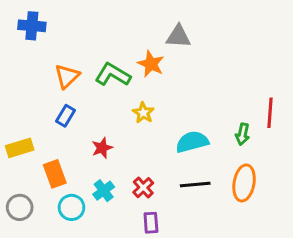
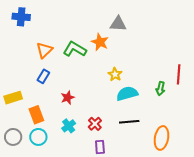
yellow star: (143, 113) -> (115, 74), moved
orange ellipse: (244, 183) -> (161, 138), moved
cyan circle: (72, 207) -> (38, 137), moved

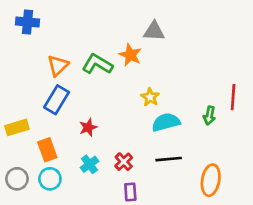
blue rectangle: (43, 76) -> (57, 100), size x1.5

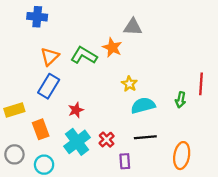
blue cross: (28, 22) -> (37, 17), moved
cyan cross: (89, 164) -> (77, 142), size x1.6
cyan circle: (50, 179) -> (44, 165), moved
purple rectangle: (130, 192) -> (125, 161), moved

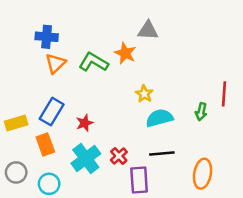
blue cross: (37, 17) -> (47, 37), moved
blue rectangle: (49, 86) -> (52, 112), moved
purple rectangle: (125, 161) -> (139, 180), size x1.5

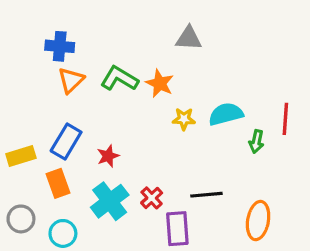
orange star: (125, 53) -> (160, 83), moved
yellow star: (144, 94) -> (184, 119), turned -30
cyan semicircle: (159, 118) -> (226, 114), moved

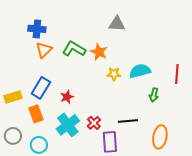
green arrow: (256, 141) -> (154, 95), moved

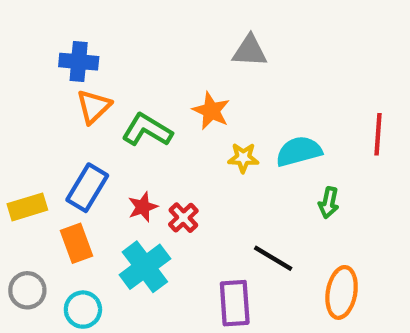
green L-shape: (74, 49) -> (147, 130), moved
red line: (177, 74) -> (378, 134), moved
black line: (128, 121) -> (273, 258), turned 36
red cross: (94, 123) -> (183, 218), moved

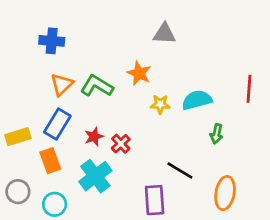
orange triangle: (94, 106) -> (62, 85), moved

